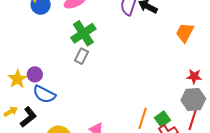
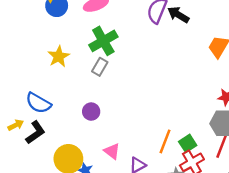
purple circle: (35, 74) -> (91, 112), moved
yellow star: (17, 79) -> (59, 56), moved
blue semicircle: (44, 94) -> (38, 103), moved

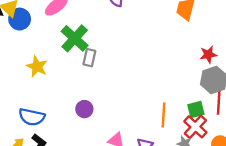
gray rectangle: (100, 67) -> (89, 58), moved
green square: (188, 143) -> (196, 110), moved, turned 36

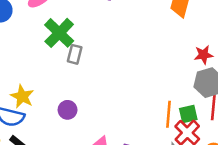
yellow star: (37, 67) -> (22, 96), moved
orange line: (164, 115) -> (169, 114), moved

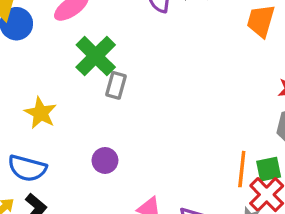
yellow star: (22, 96) -> (41, 113), moved

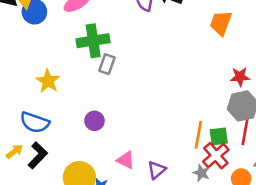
green cross: (96, 56) -> (93, 41), turned 32

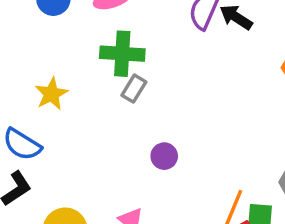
purple circle: (94, 121) -> (164, 156), moved

